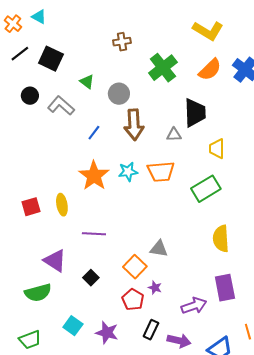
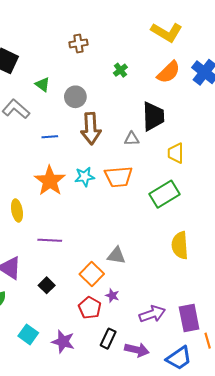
green cross: (163, 68) -> (120, 70), size x0.5
blue line: (94, 133) -> (50, 137), turned 49
purple rectangle: (225, 288) -> (189, 318), moved

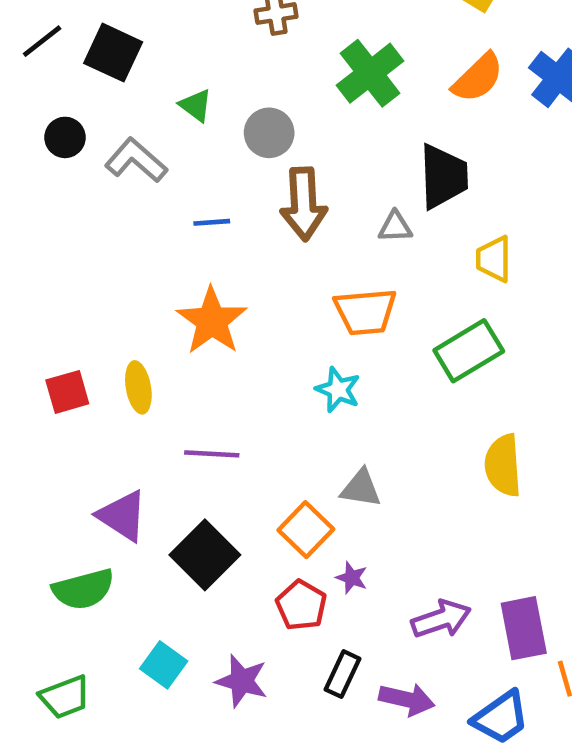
green cross: (120, 70) -> (370, 73), size x2.0
cyan star: (85, 177) -> (338, 390), moved, turned 30
black square: (47, 285) -> (205, 555), size x1.8

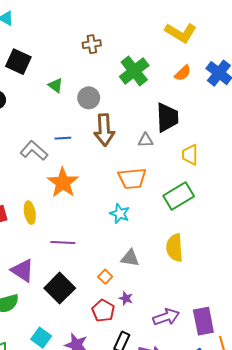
orange semicircle: (478, 78) -> (183, 73), size x0.7
gray L-shape: (136, 160) -> (34, 151), moved
yellow semicircle: (503, 465) -> (174, 248), moved
orange square: (306, 530) -> (105, 277), size x0.6

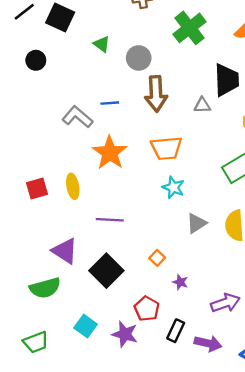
orange trapezoid: (132, 178) -> (166, 148), moved
gray triangle: (130, 258) -> (196, 223), moved, turned -42
red pentagon: (103, 311) -> (147, 309), moved

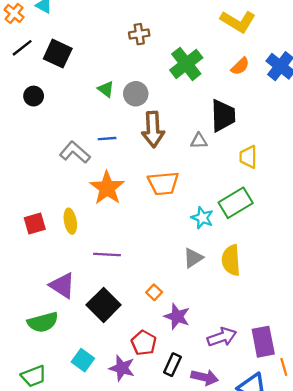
green triangle: (102, 44) -> (106, 89), moved
cyan star: (173, 187) -> (202, 218), moved
purple star: (180, 282) -> (177, 316), size x1.6

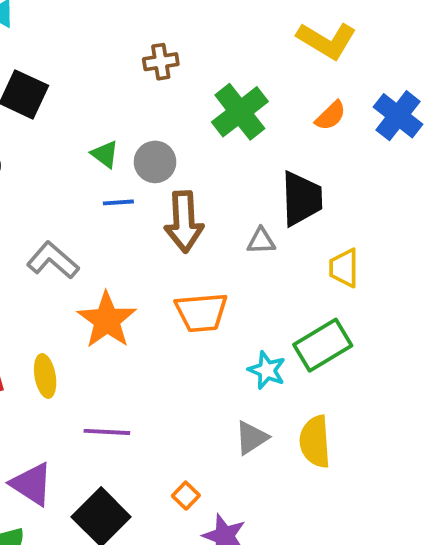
blue line: (107, 139) -> (118, 202), moved

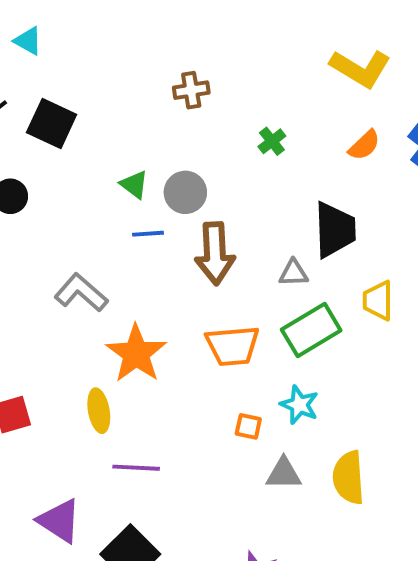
green cross: (240, 112) -> (272, 141), size x0.5
green rectangle: (323, 345) -> (311, 330), moved
yellow ellipse: (45, 376) -> (99, 411), moved
gray triangle: (251, 438) -> (284, 474), turned 33
orange square: (186, 496) -> (248, 426), moved, turned -32

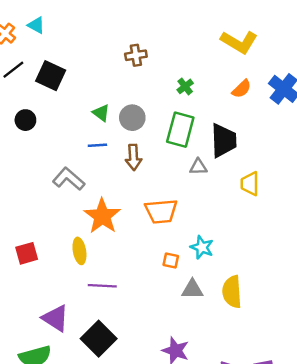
blue line: (148, 234) -> (97, 145), moved
brown arrow: (215, 253) -> (133, 157), moved, size x0.7
green rectangle: (311, 330) -> (180, 130), moved, turned -44

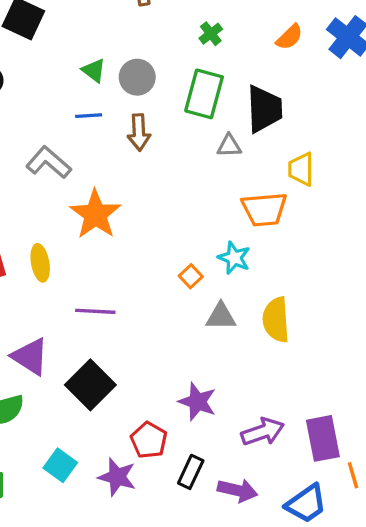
orange trapezoid: (161, 211) -> (264, 209), moved
yellow ellipse: (79, 251) -> (40, 263), moved
orange square: (171, 261) -> (191, 276), turned 35

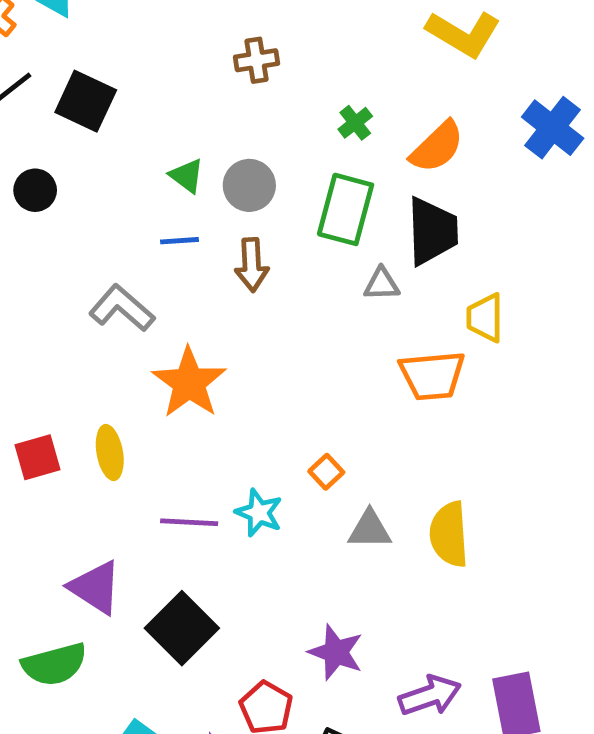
orange semicircle: (289, 37) -> (437, 147), moved, size x1.4
cyan star: (234, 258) -> (259, 513), moved

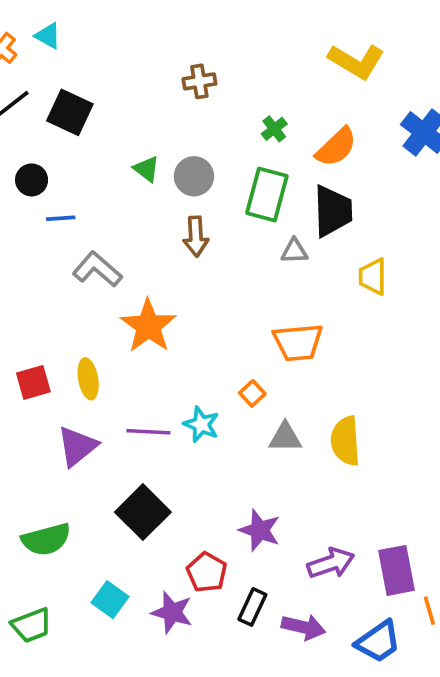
blue line: (180, 241) -> (61, 218), moved
orange trapezoid: (432, 375) -> (298, 342), moved
purple triangle: (95, 587) -> (77, 446), moved, turned 48

